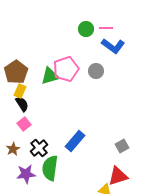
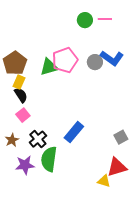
blue L-shape: (113, 46) -> (112, 58), moved

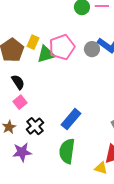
yellow rectangle: (19, 82) -> (33, 42), moved
green semicircle: (49, 159) -> (67, 151), moved

